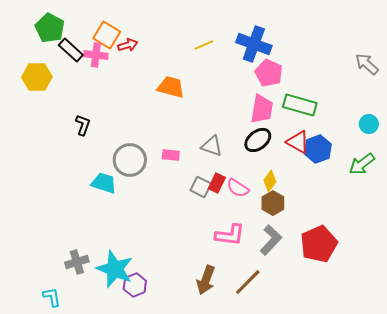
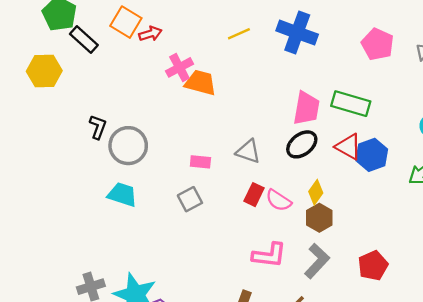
pink cross: (96, 55) -> (179, 67), moved, turned -35
pink pentagon: (269, 73) -> (378, 44), moved
gray circle: (130, 160) -> (128, 146), moved
gray square: (201, 187) -> (190, 199), moved, turned 35
red pentagon: (319, 244) -> (373, 266), size x0.7

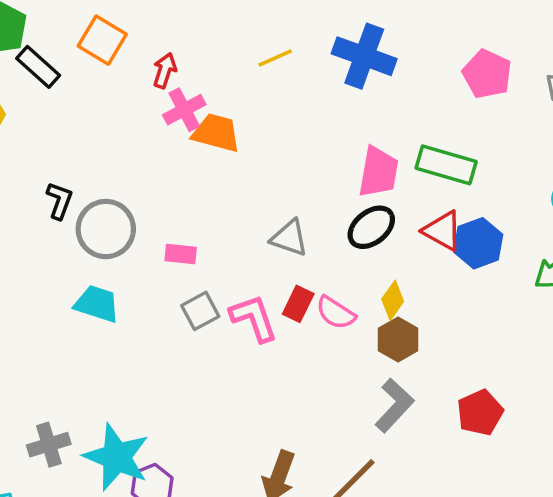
red arrow: (150, 34) -> (165, 70), moved, turned -55
pink rectangle: (200, 162) -> (181, 254), moved
pink L-shape: (269, 255) -> (254, 318), moved, turned -116

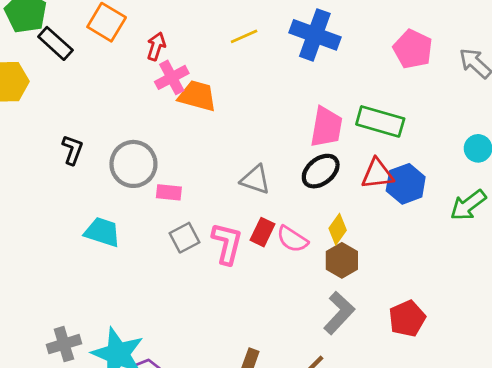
gray circle: (106, 229) -> (133, 164), moved
red triangle: (443, 231) -> (377, 174), turned -36
pink L-shape: (254, 318) -> (227, 243), turned 33

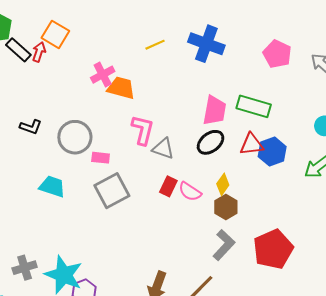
red arrow: (156, 46) -> (39, 52), moved
black L-shape: (72, 150) -> (31, 127), turned 90
gray square: (185, 238) -> (112, 191), size x1.6
pink L-shape: (227, 243) -> (143, 130), moved
red pentagon: (407, 319) -> (273, 249), size x1.5

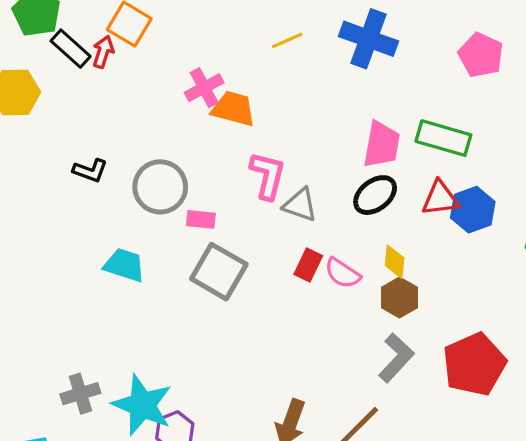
yellow diamond: (223, 184) -> (395, 262), turned -30
gray square: (112, 191) -> (219, 272), turned -32

